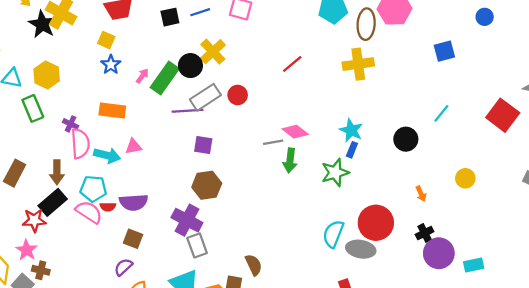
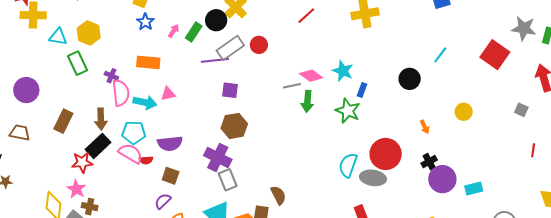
green rectangle: (165, 78) -> (194, 32), size x0.7
cyan star: (351, 130) -> (343, 71), moved
green star: (335, 173) -> (348, 111), turned -30
red semicircle: (108, 207) -> (146, 160), moved

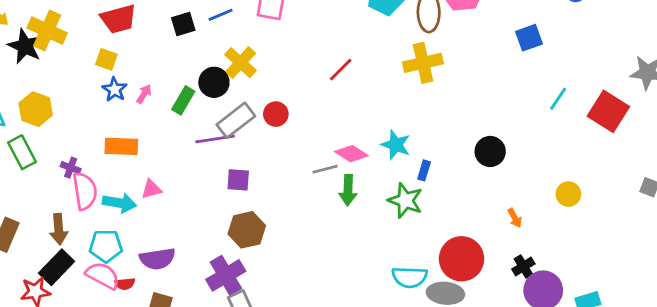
pink arrow: (174, 31) -> (144, 94), moved
cyan line: (440, 55) -> (558, 99), moved
purple cross: (218, 158) -> (226, 275), turned 36
cyan semicircle: (348, 165) -> (410, 277), turned -105

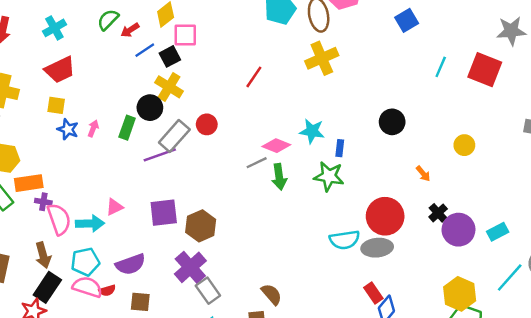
black square: (183, 24) -> (170, 56), moved
orange rectangle: (121, 146) -> (29, 183), moved
purple square: (238, 180) -> (164, 213), moved, size x1.4

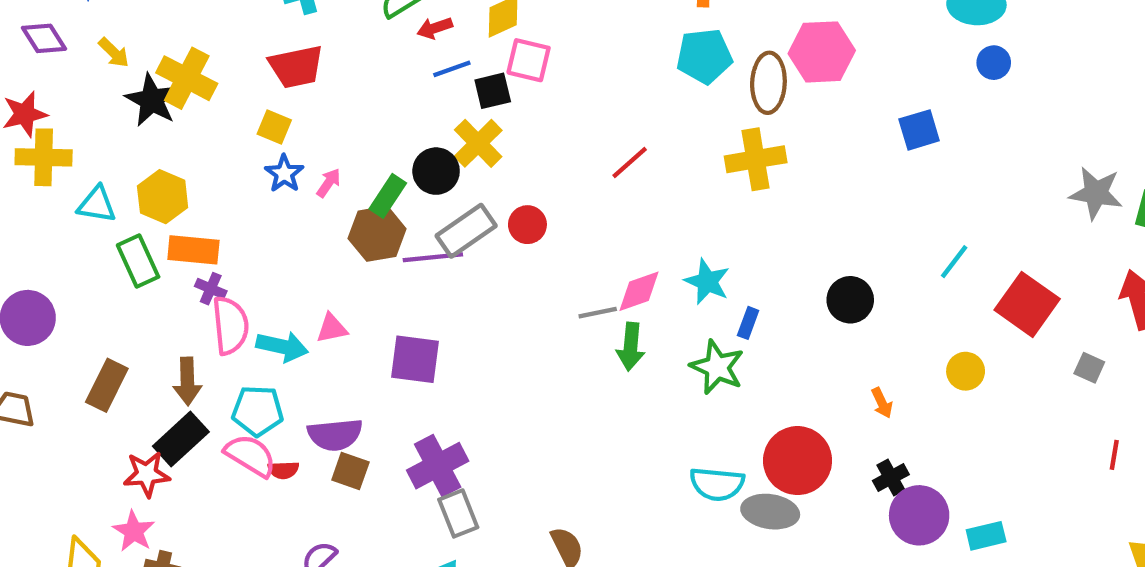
cyan line: (441, 67) -> (954, 262), moved
red square: (485, 70) -> (1027, 304), moved
pink diamond: (276, 146) -> (639, 291), turned -56
brown hexagon: (201, 226) -> (377, 234), moved
brown square: (140, 302) -> (350, 471), moved

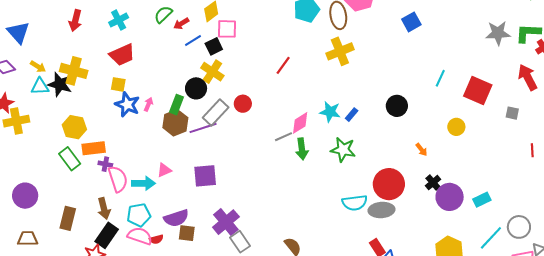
blue star: (284, 174) -> (127, 105), size x1.4
cyan triangle: (97, 204) -> (40, 86), moved
blue rectangle: (748, 323) -> (352, 115), moved, turned 32

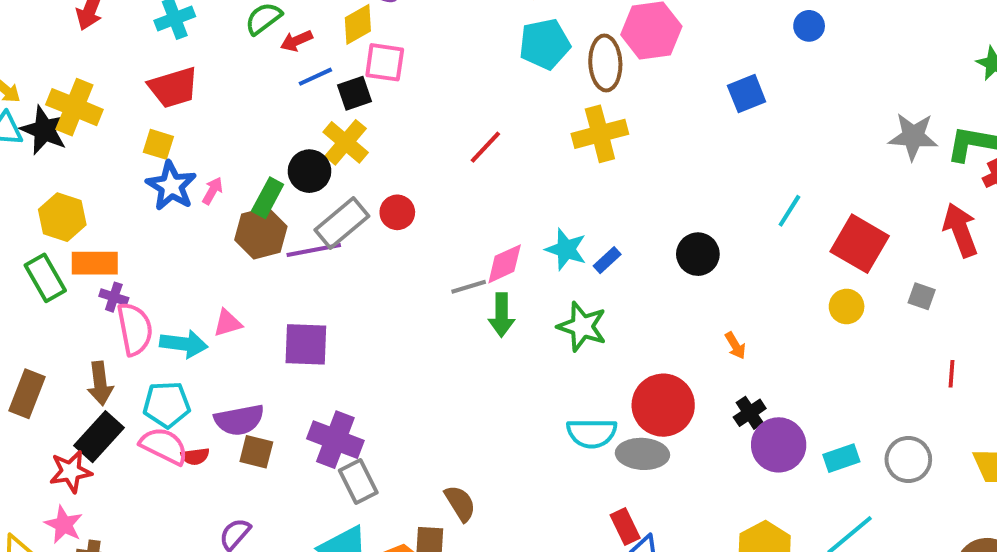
yellow circle: (456, 127) -> (847, 306), moved
purple cross: (226, 222) -> (335, 440), turned -36
gray circle: (519, 227) -> (908, 459), moved

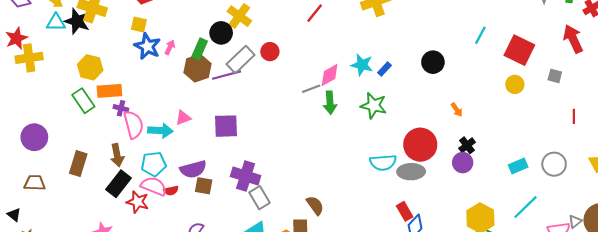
purple circle: (779, 445) -> (463, 163), moved, size x0.7
red star: (71, 472) -> (138, 202), moved, turned 30

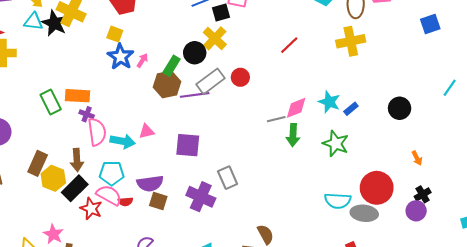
yellow hexagon: (90, 67) -> (53, 178), moved
gray rectangle: (259, 198) -> (228, 178), moved

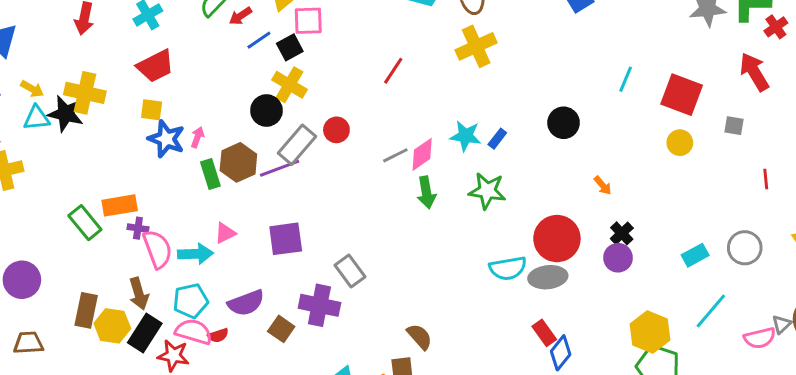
green rectangle: (172, 66) -> (210, 174), moved, turned -36
gray line: (276, 119) -> (395, 155), moved
brown square: (158, 201) -> (281, 329), moved, turned 30

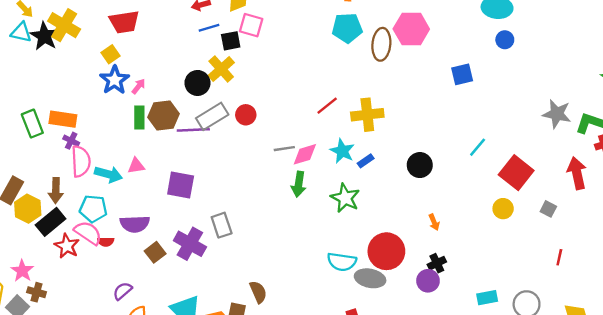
yellow cross: (476, 46) -> (367, 115), moved
red line: (393, 71) -> (327, 106), moved
yellow square: (152, 110) -> (110, 54), turned 30

